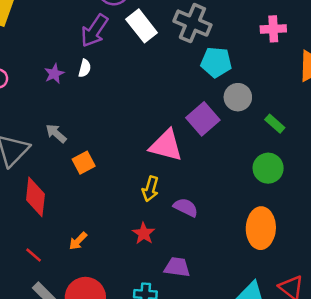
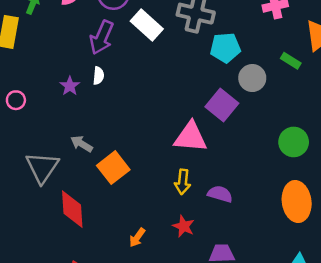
green rectangle: (275, 124) -> (291, 61), moved
orange square: (84, 163) -> (113, 168), size x1.4
orange arrow: (78, 241) -> (137, 238), moved

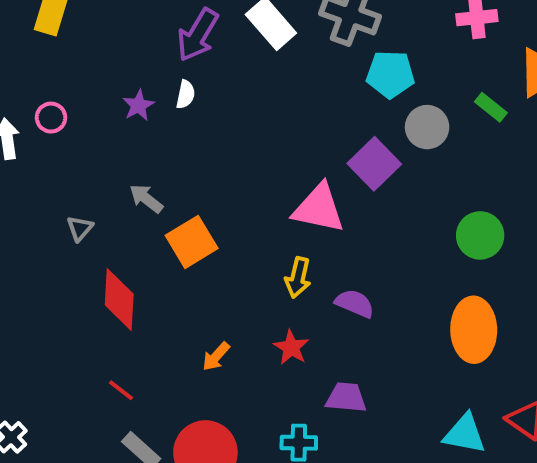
gray triangle: (42, 167) -> (80, 228), size x0.5

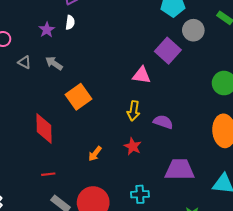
gray arrow: (146, 199) -> (54, 63), moved
pink triangle: (319, 208) -> (142, 75), size x0.7
gray triangle: (80, 228) -> (24, 62), moved, turned -40
red line: (121, 390) -> (48, 174), turned -40
purple trapezoid: (346, 398) -> (180, 170), moved, size x1.4

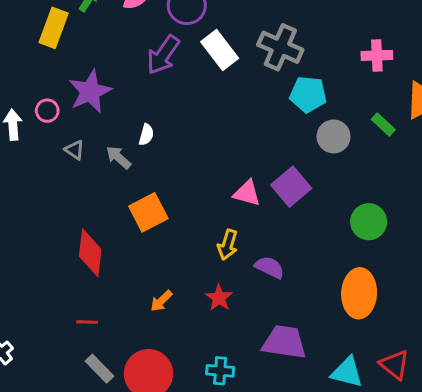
white semicircle: (70, 22) -> (146, 135), moved
purple star: (47, 30) -> (90, 92), moved, size x1.8
purple square: (168, 51) -> (291, 187), moved

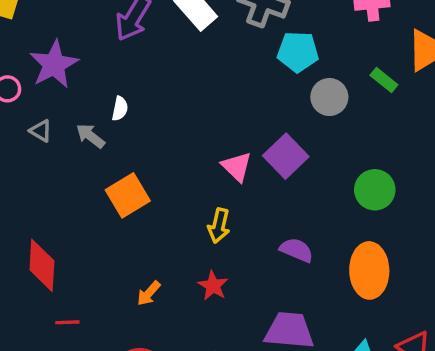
pink triangle: (247, 193) -> (237, 167), turned 32
red diamond: (90, 253) -> (42, 265), moved
purple semicircle: (270, 267) -> (297, 250), moved

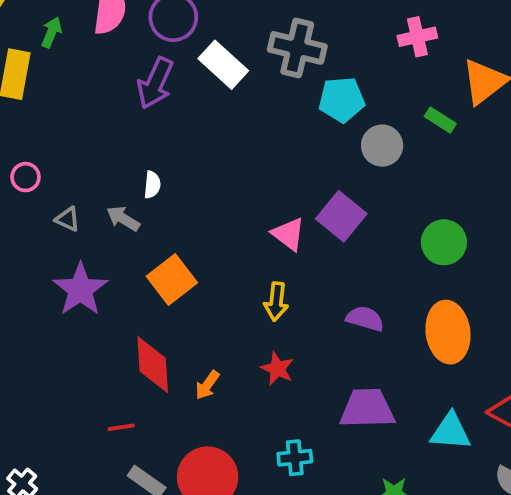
purple star: (54, 64) -> (80, 289), moved
red diamond: (42, 265) -> (153, 365), moved

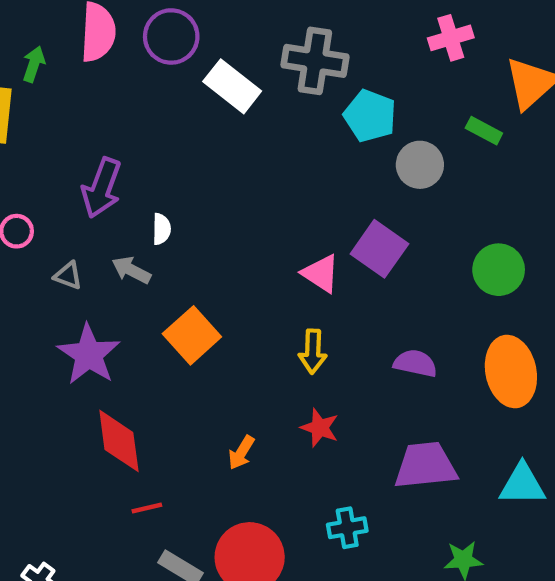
purple arrow: (155, 83) -> (102, 188), moved
cyan pentagon: (342, 100) -> (370, 116), turned 30
red diamond: (153, 365) -> (119, 441), moved

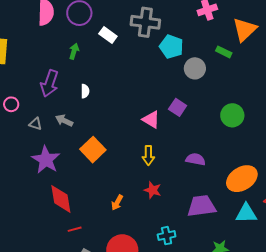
green arrow: (34, 64) -> (74, 51), moved
white rectangle: (232, 86) -> (108, 35), size x0.7
white semicircle: (162, 229) -> (85, 91), moved
purple square: (379, 249) -> (178, 107), size x0.7
orange ellipse: (511, 372) -> (242, 179), moved, turned 72

